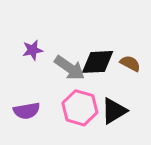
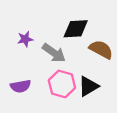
black diamond: (98, 62) -> (76, 29), moved
brown semicircle: (130, 63) -> (101, 49), size x1.5

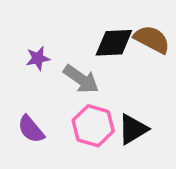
brown semicircle: (101, 49) -> (152, 39), moved
purple semicircle: (21, 86) -> (31, 129), turned 60

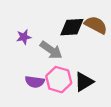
purple semicircle: (31, 129) -> (35, 82), moved, turned -42

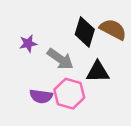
black diamond: (72, 27) -> (85, 32), turned -70
black triangle: (84, 82) -> (98, 72), moved, turned 30

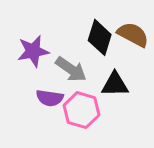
purple star: (28, 44) -> (33, 51), size x1.5
purple semicircle: (41, 96) -> (50, 98), moved

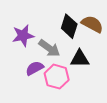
purple semicircle: (50, 98) -> (35, 68), turned 144

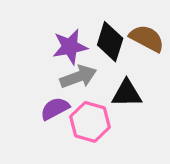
purple star: (23, 36) -> (70, 47), moved
gray arrow: (49, 48) -> (78, 77), turned -55

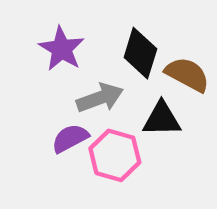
brown semicircle: (147, 38) -> (187, 74), moved
purple star: (70, 47) -> (62, 49), moved, turned -30

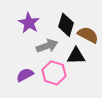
purple semicircle: (70, 138) -> (25, 75), moved

